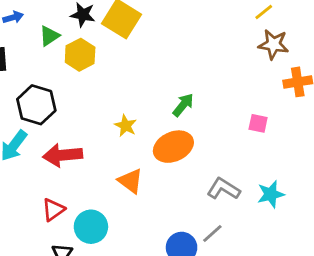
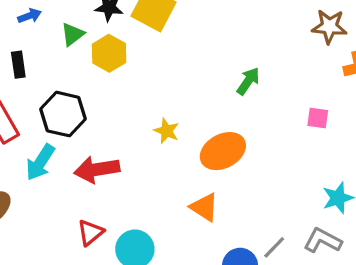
green arrow: (183, 105) -> (248, 81), moved
orange triangle: (131, 181) -> (204, 207), moved
gray L-shape: (223, 189) -> (323, 241), moved

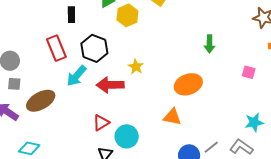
green arrow: (248, 81) -> (210, 44), turned 138
yellow star: (167, 131) -> (136, 67), moved
orange triangle: (204, 207) -> (172, 117), turned -30

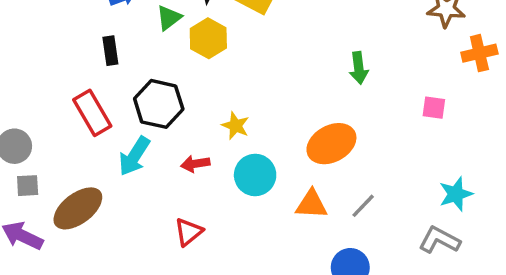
red arrow: (110, 85) -> (195, 164), size x0.6
cyan circle: (127, 136) -> (255, 175), moved
gray line: (211, 147) -> (363, 206), moved

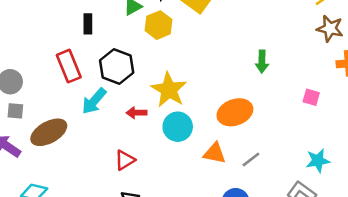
yellow star: (236, 126) -> (169, 90), size x1.8

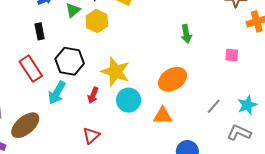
red arrow: (137, 113) -> (93, 95), turned -56
gray line: (251, 160) -> (214, 106), moved

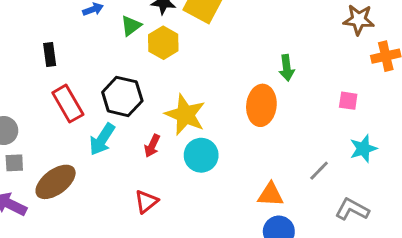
black rectangle: (40, 31) -> (50, 55), moved
orange ellipse: (173, 79) -> (261, 105), moved, turned -56
cyan star: (247, 105) -> (363, 149), moved
orange triangle: (163, 116) -> (271, 195), moved

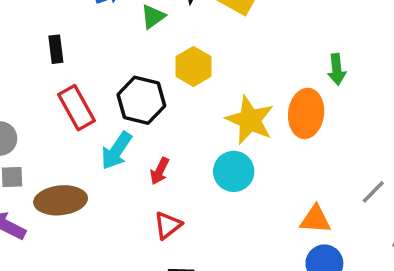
yellow hexagon: (163, 43) -> (193, 66), moved
yellow star: (185, 115) -> (250, 120), moved
red arrow: (152, 146) -> (160, 171), moved
brown ellipse: (56, 182) -> (61, 200), turned 30

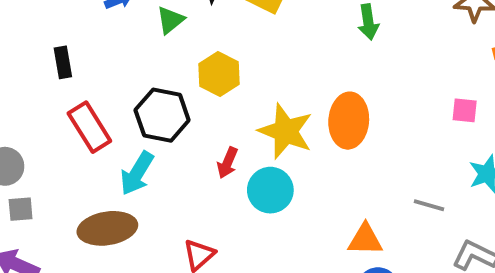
green arrow: (337, 69) -> (368, 22), moved
red arrow: (160, 171) -> (227, 163), moved
gray line: (373, 192) -> (429, 205), turned 64
brown ellipse: (61, 200) -> (107, 228), moved

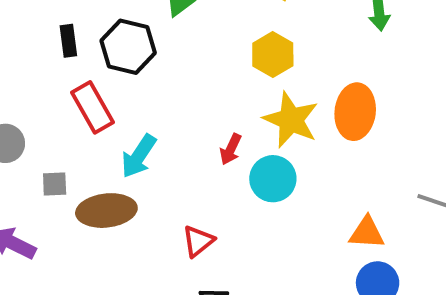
yellow hexagon: (219, 74) -> (273, 55), moved
black hexagon: (162, 115) -> (128, 47), moved
gray square: (21, 209) -> (55, 184), moved

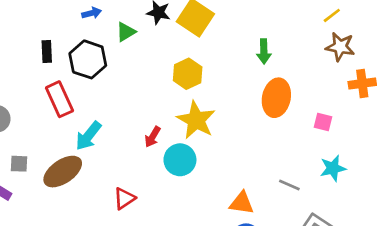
orange ellipse: (355, 112) -> (276, 98), moved
gray square: (55, 184) -> (19, 164), moved
brown ellipse: (106, 211) -> (63, 172), turned -33

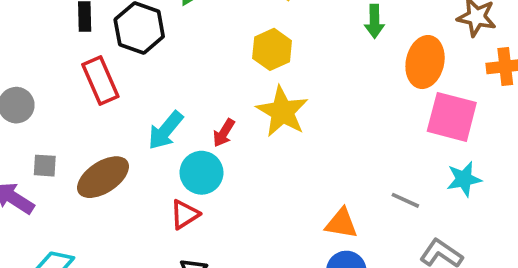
orange ellipse: (276, 98) -> (425, 62), moved
pink square: (323, 122) -> (452, 117), size x2.0
cyan arrow: (88, 136) -> (165, 130), moved
cyan circle: (180, 160) -> (201, 173), moved

